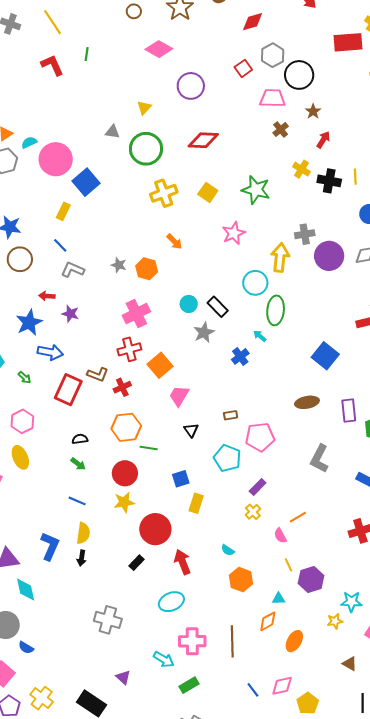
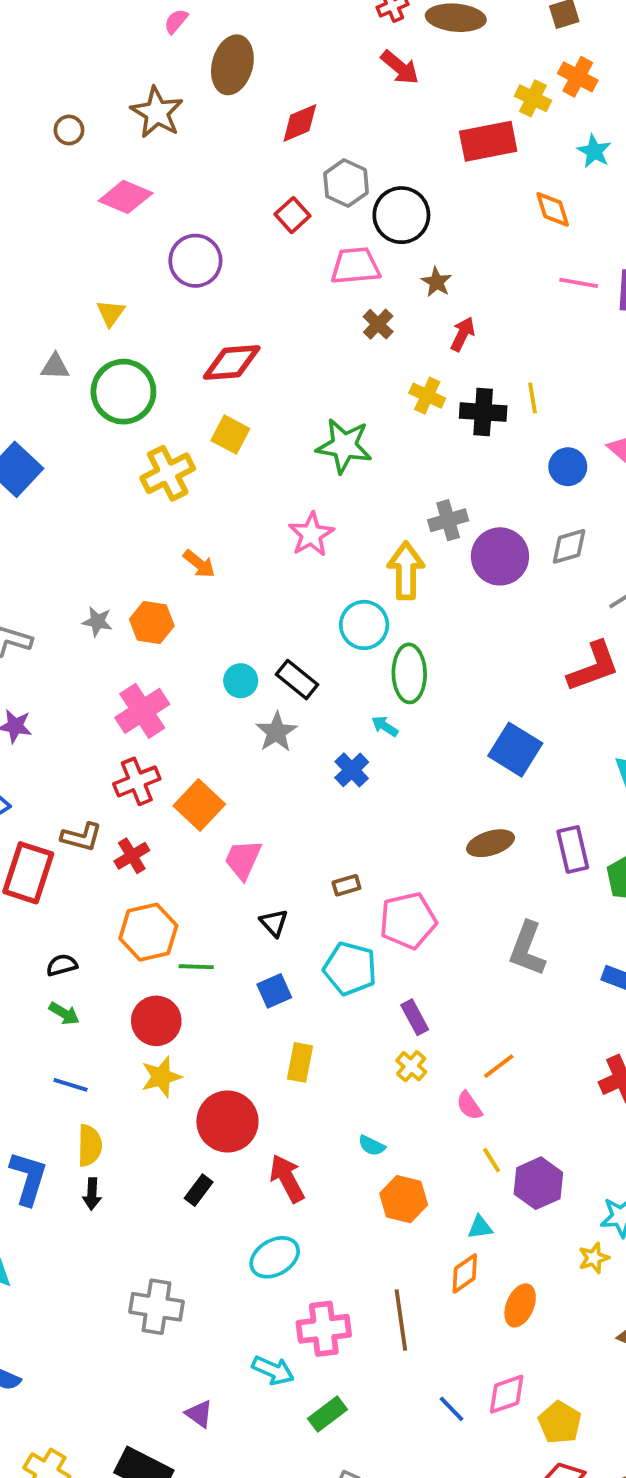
yellow square: (208, 192) -> (230, 435), moved
blue square: (181, 479) -> (274, 991), moved
purple rectangle: (258, 487) -> (415, 1017), turned -66

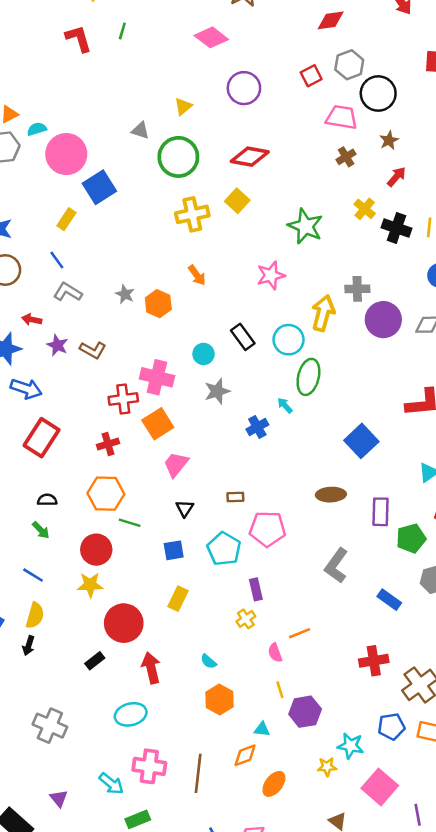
black rectangle: (297, 680) -> (243, 337), moved
pink cross: (142, 711) -> (157, 377), moved, turned 32
brown L-shape: (81, 837) -> (93, 350), moved

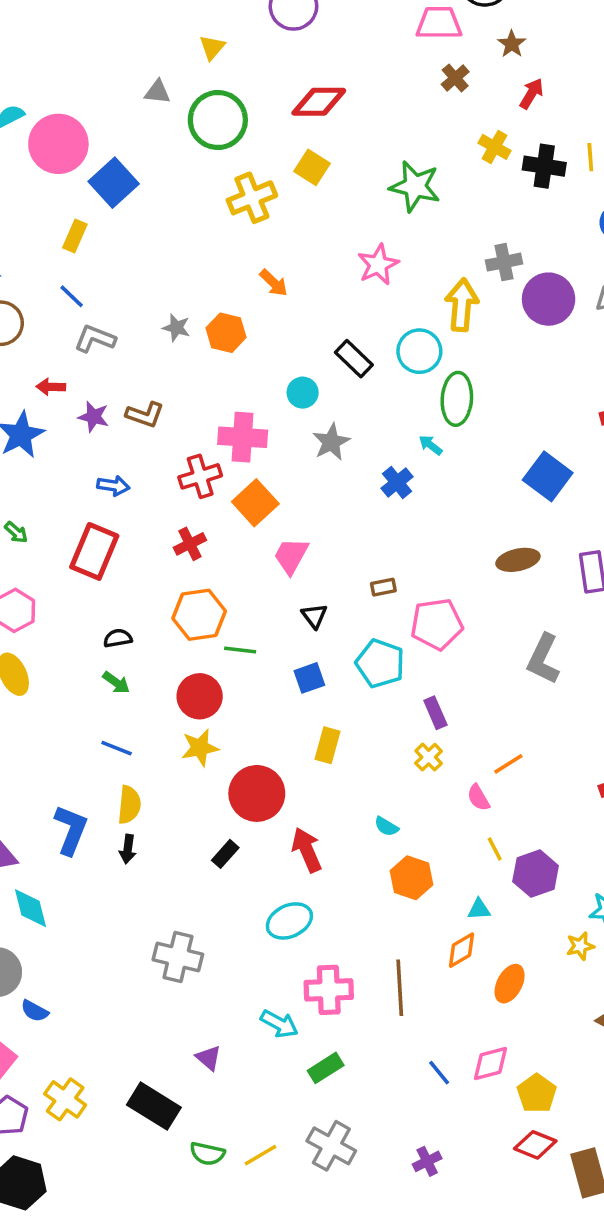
blue arrow: (26, 389) -> (113, 486), moved, size x0.7

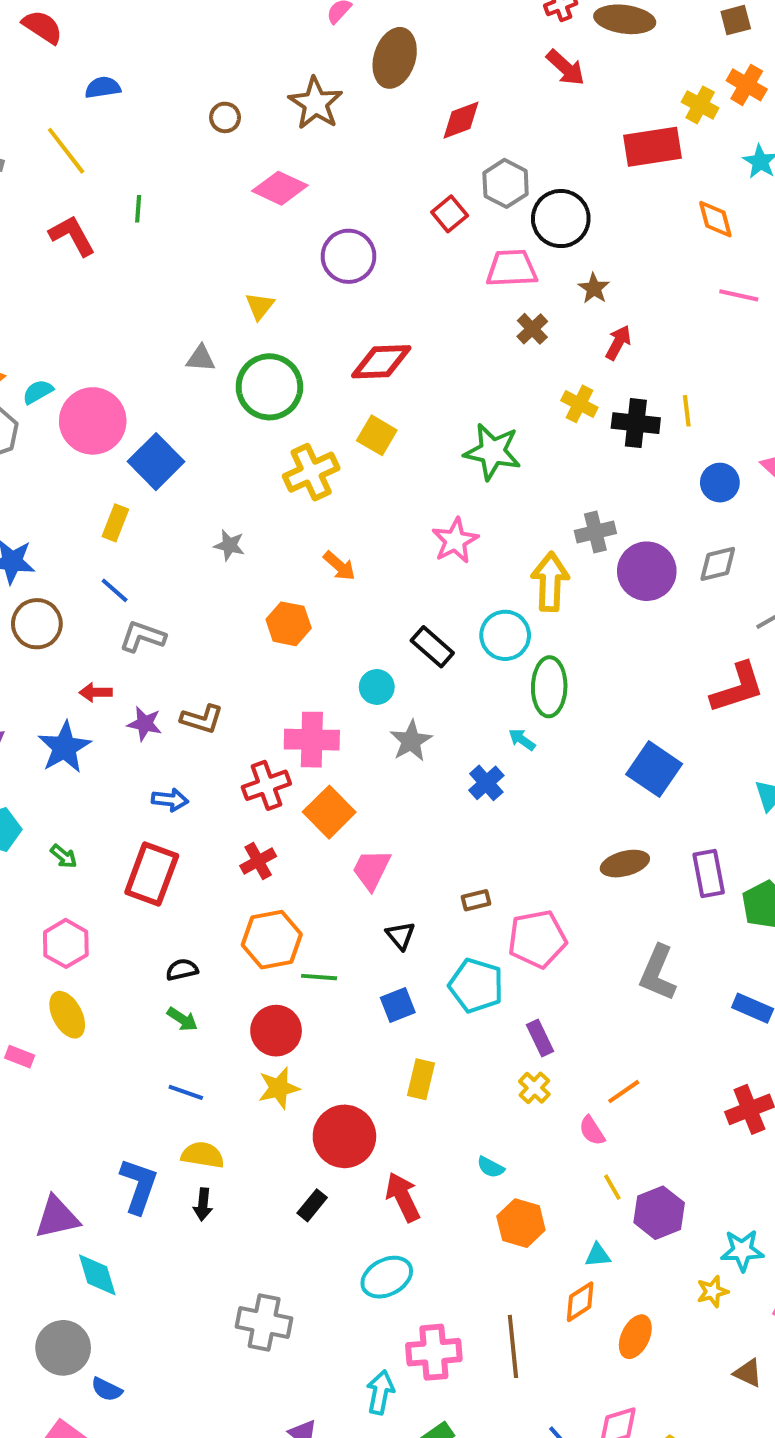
gray star: (176, 328) -> (229, 545), moved
yellow semicircle: (129, 805) -> (203, 1155), turned -84
cyan arrow: (279, 1024) -> (380, 1392), turned -105

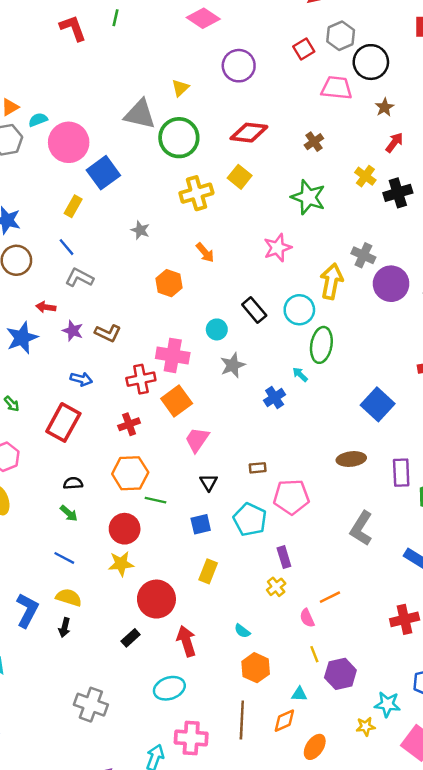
brown cross: (532, 329) -> (314, 142), moved
gray triangle: (201, 358) -> (140, 114), size x1.8
black cross: (636, 423) -> (398, 193), turned -32
gray cross: (595, 532) -> (363, 255), turned 30
brown line: (513, 1346) -> (242, 720), moved

